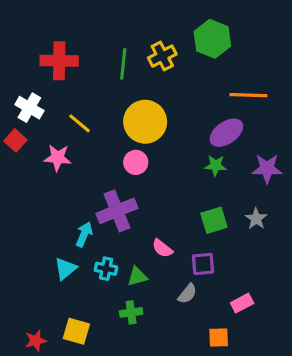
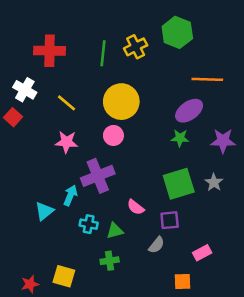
pink star: (58, 158) -> (66, 142), moved
green square: (214, 220) -> (179, 184), size x1.4
cyan triangle: (65, 269) -> (44, 211), moved

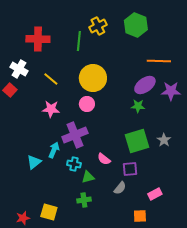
yellow cross: (136, 47) -> (98, 26), moved
purple star: (223, 141) -> (171, 91), moved
cyan cross: (89, 224) -> (74, 164), moved

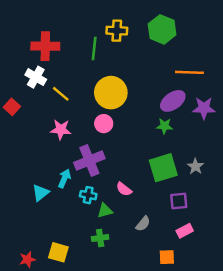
yellow cross: (98, 26) -> (117, 31), turned 30
white cross: (19, 69) -> (36, 77), moved
purple square: (130, 169) -> (179, 201), moved

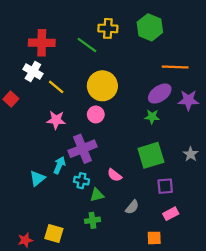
green line: (94, 49) -> (87, 45), turned -60
gray star: (195, 166) -> (191, 154), moved

